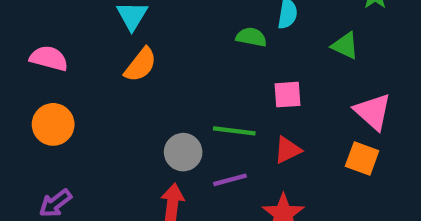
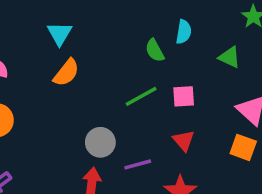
green semicircle: (251, 37) -> (155, 51), turned -130
green line: (234, 131) -> (141, 96), moved, turned -36
red triangle: (288, 150) -> (184, 141), turned -45

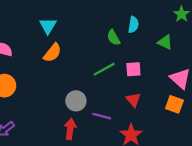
purple line: (138, 164) -> (102, 116), turned 30

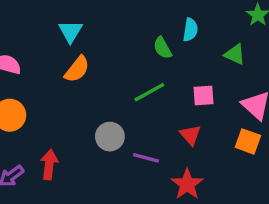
pink square: (133, 69) -> (204, 95), moved
red arrow: (70, 129) -> (49, 164), moved

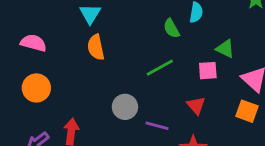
green triangle: (235, 54) -> (225, 49), moved
orange semicircle: (77, 69) -> (96, 47), turned 130

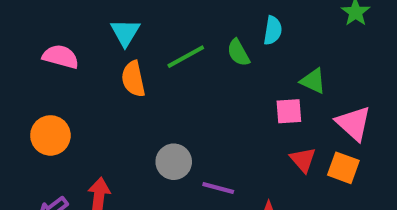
pink semicircle: (33, 43) -> (61, 57), moved
green line: (160, 68) -> (186, 57), moved
red triangle: (196, 105) -> (303, 160), moved

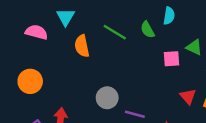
cyan triangle: (125, 32) -> (66, 17), moved
green line: (186, 57) -> (115, 32), turned 60
pink square: (289, 111) -> (172, 59), moved

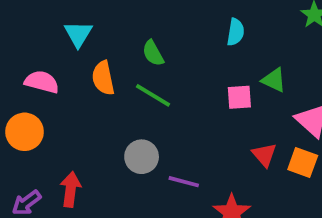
green semicircle: (148, 30) -> (153, 53), moved
pink semicircle: (36, 32) -> (42, 82), moved
green line: (115, 32) -> (153, 95), moved

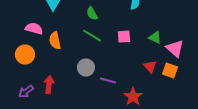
orange semicircle: (103, 78) -> (55, 41), moved
green triangle: (274, 80) -> (155, 38), moved
pink square: (239, 97) -> (124, 37), moved

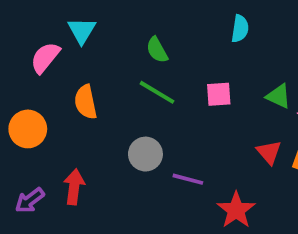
pink semicircle: (34, 29) -> (45, 58), moved, turned -66

